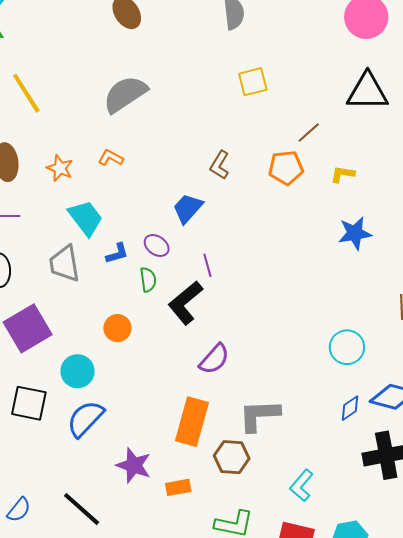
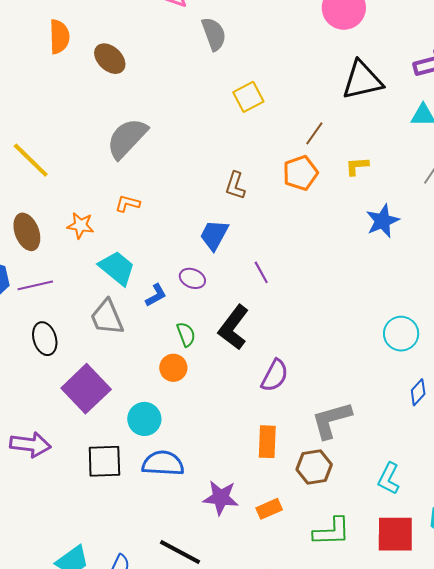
purple line: (207, 265) -> (261, 272), moved
green semicircle: (148, 280) -> (186, 334), moved
blue semicircle: (85, 419) -> (163, 463), turned 63
orange rectangle: (192, 422) -> (267, 442), size x0.7

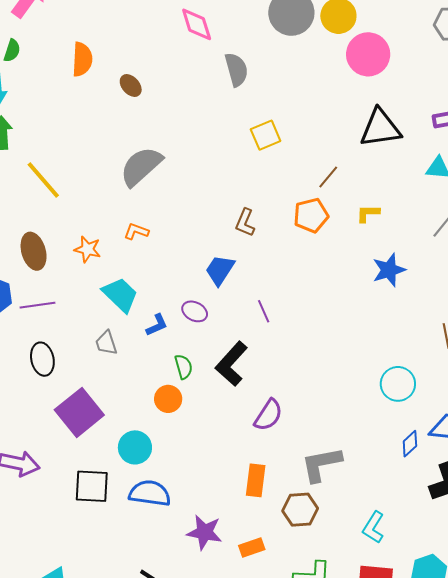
brown ellipse: (110, 59) -> (131, 85), size x0.7
gray trapezoid: (107, 317) -> (106, 343), size x0.7

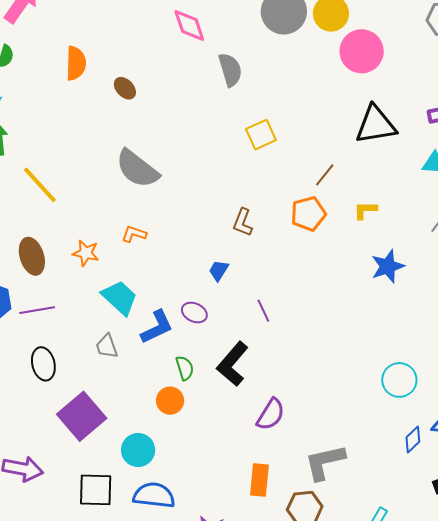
gray semicircle: (141, 166) -> (137, 169), turned -99
blue trapezoid: (220, 270) -> (219, 270), size x0.7
blue L-shape: (157, 325) -> (157, 327), size x1.5

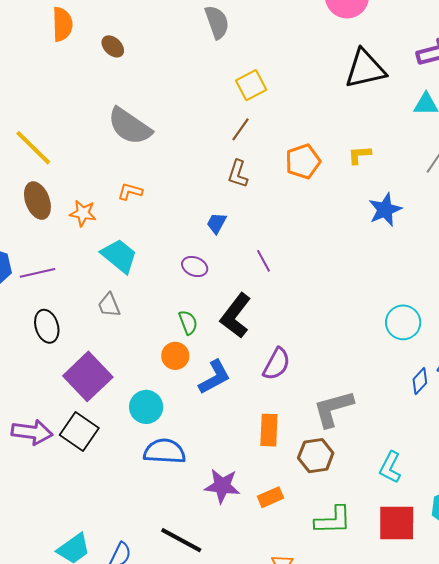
brown line: (325, 175) -> (240, 129), moved
brown ellipse: (32, 256) -> (37, 201), moved
blue L-shape: (157, 327) -> (215, 377), moved
black square: (96, 490) -> (79, 432), moved, turned 36

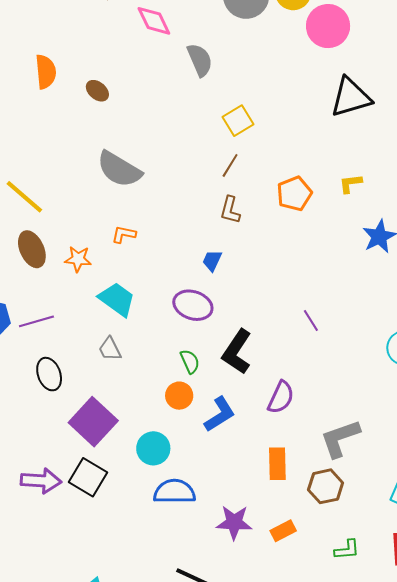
purple line: (263, 261) -> (311, 321), moved
purple ellipse: (195, 267) -> (193, 305), size x1.5
green L-shape: (333, 520) -> (347, 550), size x0.7

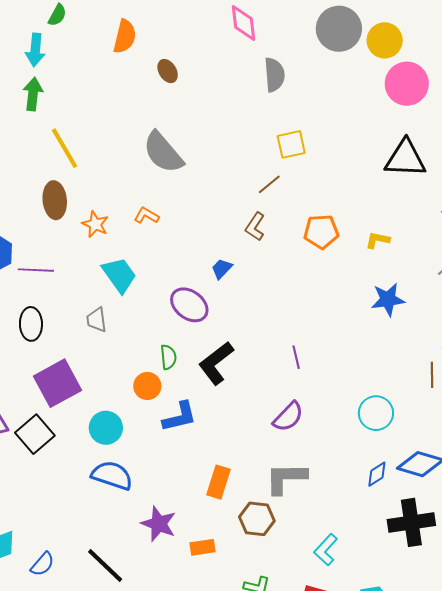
purple semicircle: (281, 397) -> (288, 417), moved

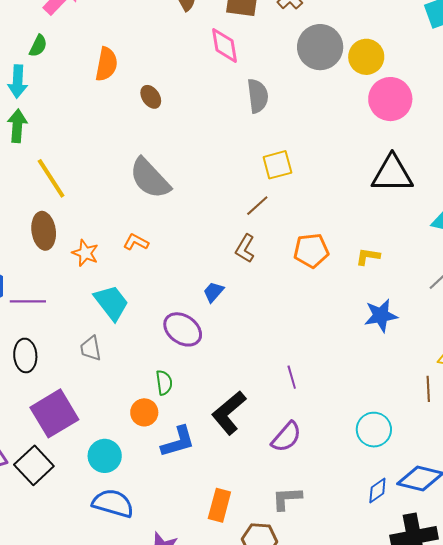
black L-shape: (216, 363) -> (229, 413), moved
gray L-shape: (286, 478) -> (287, 498), size x0.7

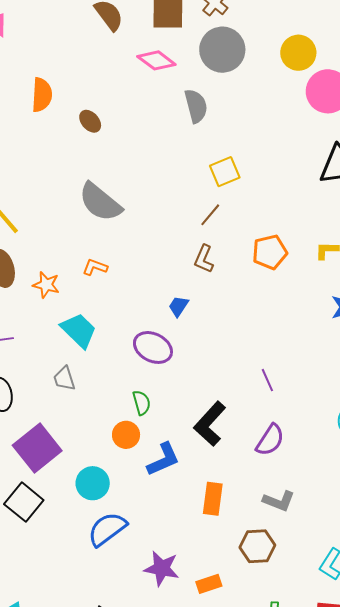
pink diamond: (225, 45) -> (156, 60), turned -36
gray circle: (320, 47) -> (222, 50), moved
gray L-shape: (287, 498) -> (279, 501), turned -148
blue semicircle: (113, 503) -> (107, 529), turned -45
orange rectangle: (219, 505) -> (213, 499), moved

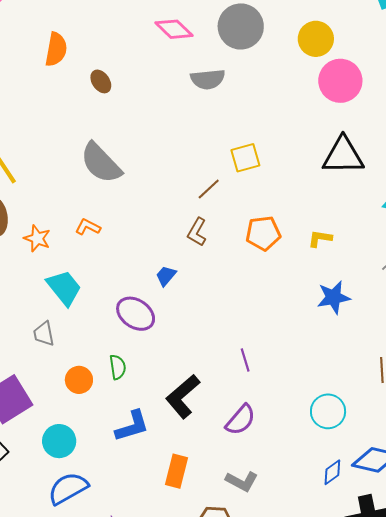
gray semicircle: (196, 106) -> (208, 79), turned 92
yellow square: (225, 172) -> (245, 158), moved
orange circle: (126, 435) -> (79, 380), moved

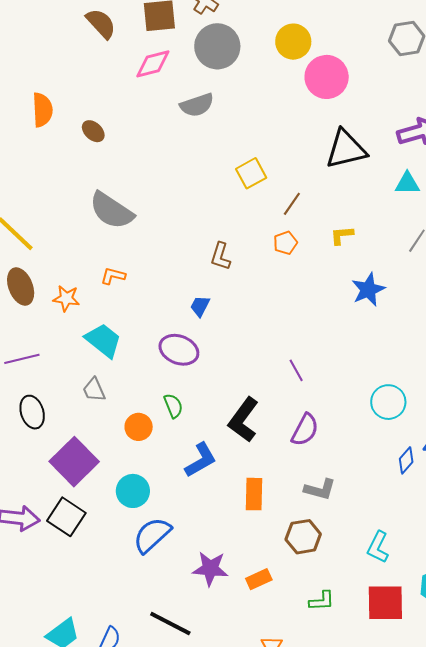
pink diamond: (174, 29) -> (153, 64), turned -45
brown line: (209, 189) -> (292, 204), moved
orange pentagon: (263, 233) -> (285, 243), size x0.7

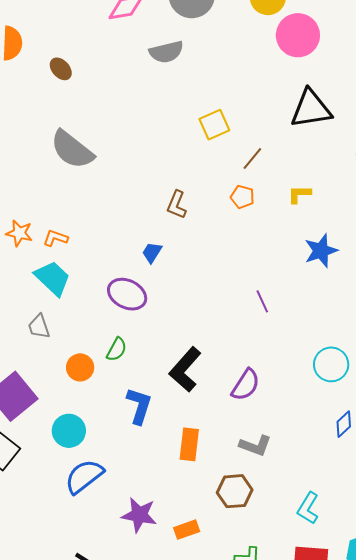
orange pentagon: (285, 243) -> (242, 197), turned 30
orange L-shape: (113, 276) -> (55, 238), moved
purple line: (296, 370) -> (262, 301), moved
green semicircle: (173, 406) -> (117, 349), turned 45
blue L-shape: (201, 460) -> (139, 406), turned -48

